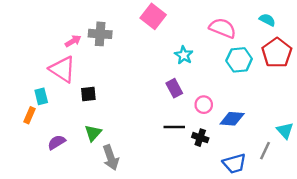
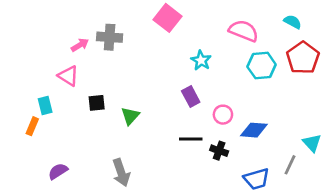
pink triangle: (62, 69) -> (68, 76), size x0.7
green triangle: (93, 133) -> (130, 116), moved
purple semicircle: (57, 142) -> (58, 171), moved

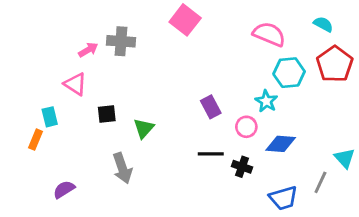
cyan star: (201, 60) -> (266, 101), moved
gray arrow: (121, 173) -> (122, 168), moved

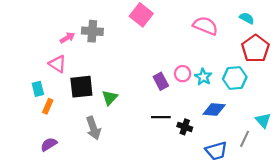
cyan hexagon: (289, 73) -> (235, 78), moved
black square: (107, 114) -> (81, 87), size x1.6
pink circle: (246, 127) -> (183, 74), moved
orange rectangle: (35, 140) -> (48, 106), moved

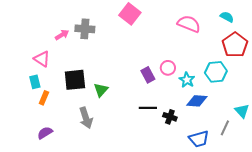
pink triangle: (58, 64) -> (42, 59), moved
cyan star: (203, 77) -> (187, 80), moved

